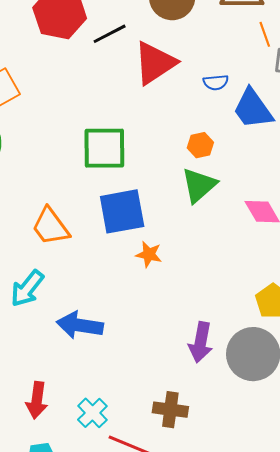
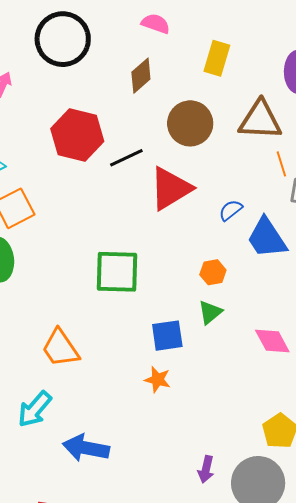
blue semicircle: (216, 82) -> (231, 210), turned 145
green triangle: (199, 185) -> (210, 312), size x0.7
blue square: (122, 211) -> (167, 336), moved, size x0.7
purple arrow: (201, 342) -> (206, 469), size x0.7

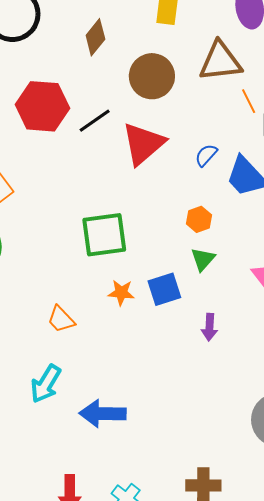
orange trapezoid: (60, 348) -> (61, 319), size x0.7
orange star: (158, 380) -> (121, 293), moved
purple arrow: (206, 469) -> (209, 327), moved

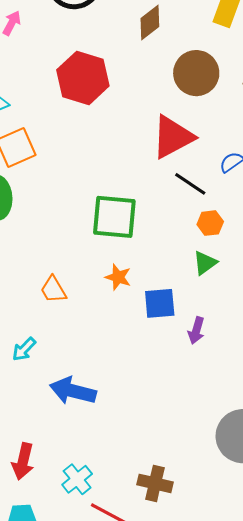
black line: (95, 121) -> (190, 184), moved, turned 56
blue square: (164, 289) -> (160, 303), moved
cyan arrow: (46, 384) -> (24, 349), size x0.7

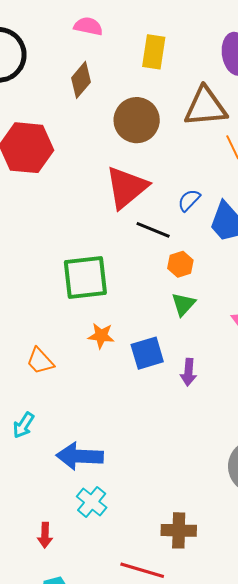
red arrow: (23, 461) -> (45, 535), size x0.7
cyan cross: (77, 479) -> (92, 502), moved

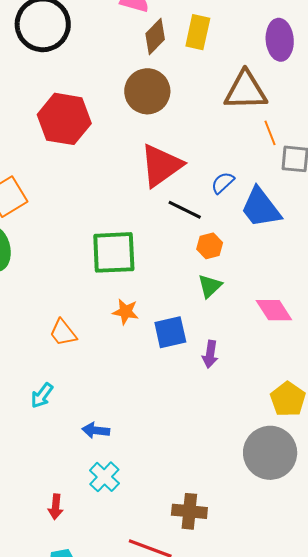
brown diamond: (81, 80) -> (155, 37), moved
brown circle: (137, 120) -> (147, 91), moved
blue arrow: (80, 456) -> (96, 430), size x0.6

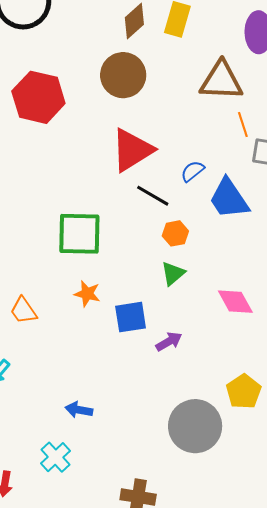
purple arrow: (210, 354) -> (169, 342), turned -132
blue arrow: (96, 430) -> (79, 410), moved
gray circle: (270, 453) -> (195, 426), moved

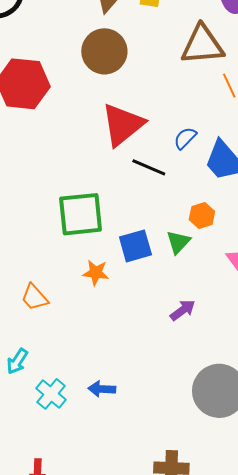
orange hexagon: (175, 233) -> (202, 216), moved
blue square: (131, 317) -> (135, 246), moved
cyan cross: (55, 457) -> (51, 394), moved

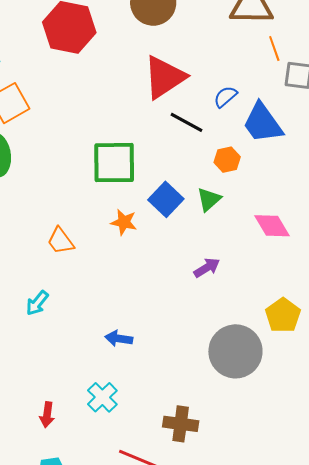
orange hexagon: (202, 216) -> (227, 160), moved
blue square: (135, 246) -> (166, 199), turned -36
cyan cross: (51, 394) -> (102, 397), moved

